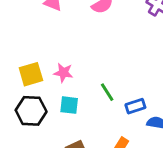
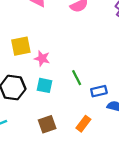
yellow square: (31, 74) -> (21, 46), moved

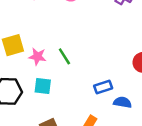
green line: (77, 78) -> (64, 56), moved

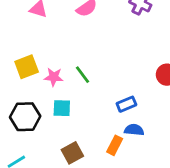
blue semicircle: (122, 102) -> (134, 130), moved

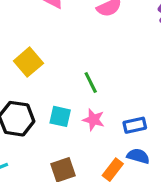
yellow square: (27, 67) -> (28, 62), turned -30
pink star: (54, 77) -> (94, 120), moved

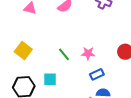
pink star: (94, 120) -> (88, 53), moved

